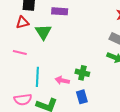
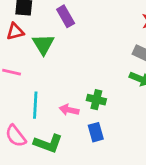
purple rectangle: (60, 11) -> (66, 16), turned 56
pink semicircle: (23, 100) -> (16, 136), turned 60

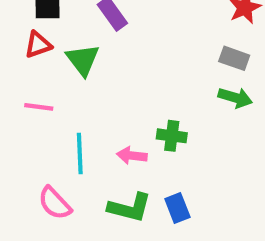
blue rectangle: (96, 132) -> (177, 208), moved
green L-shape: (48, 143) -> (130, 208), moved

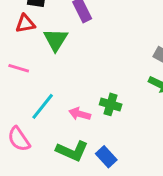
cyan line: (80, 153) -> (43, 106), turned 32
blue rectangle: (177, 208) -> (106, 157), turned -30

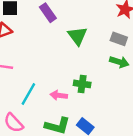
green triangle: (56, 40) -> (77, 36), moved

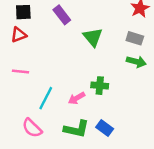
pink arrow: (59, 95) -> (77, 98), turned -35

